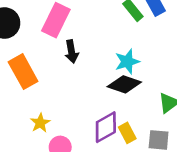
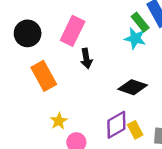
cyan star: (127, 62) -> (135, 38), moved, turned 30

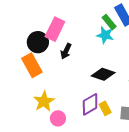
black circle: (28, 33) -> (38, 42), moved
black arrow: (86, 58) -> (66, 51), turned 35
yellow star: (59, 121) -> (44, 101), size x1.5

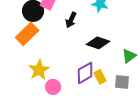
black arrow: (66, 51) -> (71, 20), moved
orange rectangle: (32, 65) -> (27, 34), turned 75

